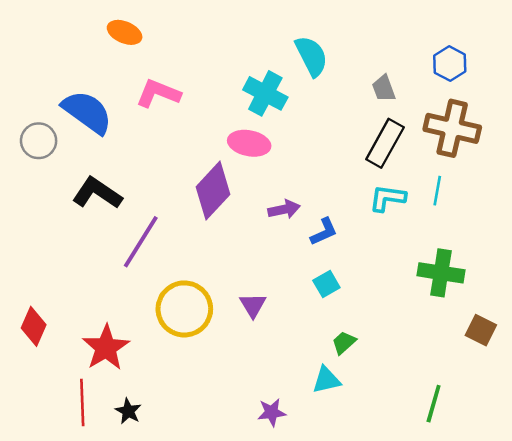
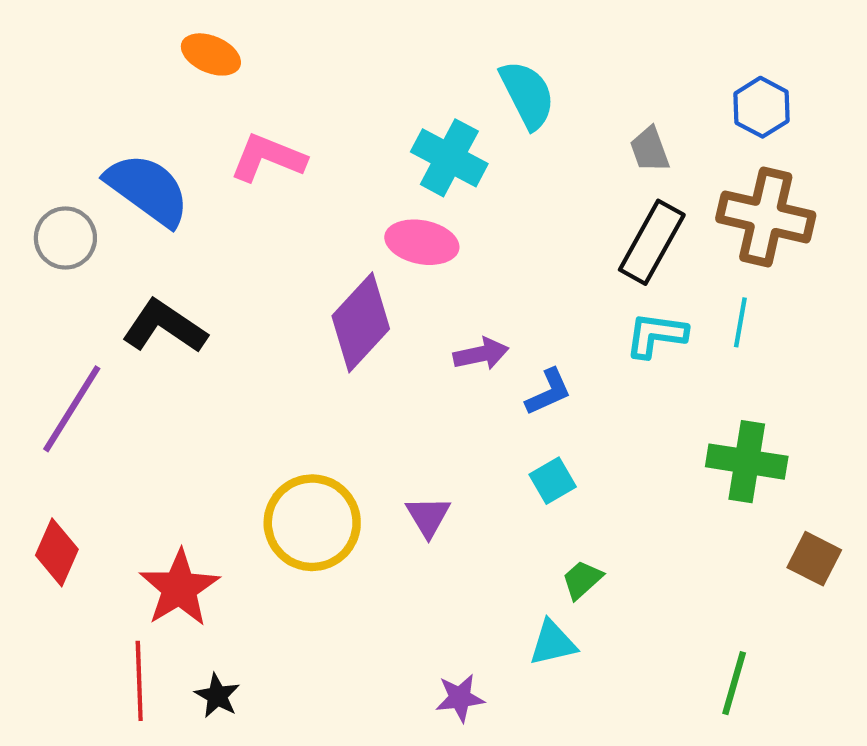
purple line: (141, 242) -> (72, 409), moved

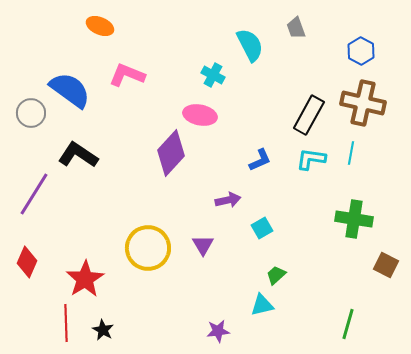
gray trapezoid: (650, 149) -> (296, 28), moved
cyan cross: (449, 158) -> (213, 75), size x0.7
purple arrow: (481, 354) -> (228, 200), moved
blue L-shape: (548, 392) -> (260, 160), moved

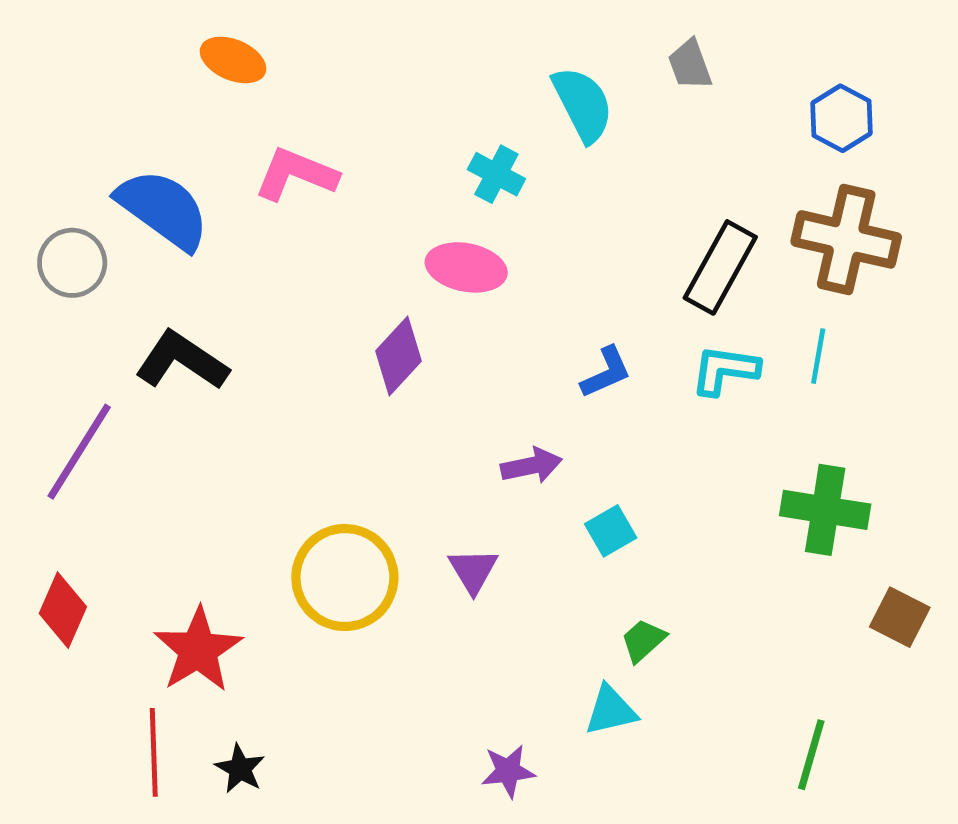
purple diamond: (171, 153) -> (399, 356), size x0.7

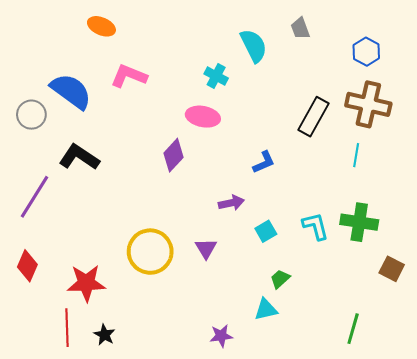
cyan L-shape: (725, 370) -> (316, 226), moved, turned 68
red star: (198, 650) -> (86, 283), turned 30

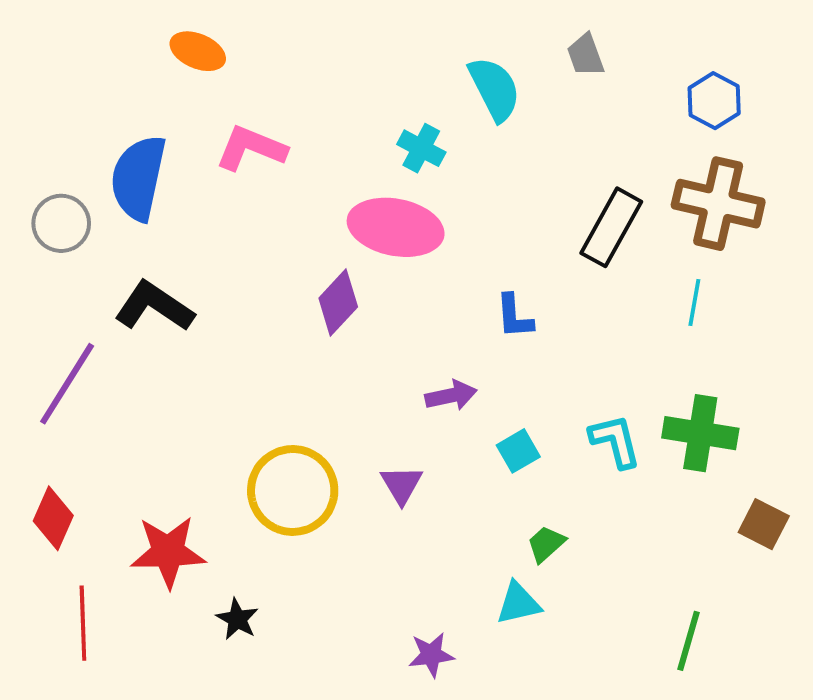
blue semicircle: (71, 91) -> (138, 178), turned -114
pink ellipse: (203, 117) -> (396, 227), size x1.4
blue L-shape: (264, 162) -> (514, 316), turned 110
red line: (67, 328) -> (83, 623), moved
black star: (104, 335) -> (237, 619), moved

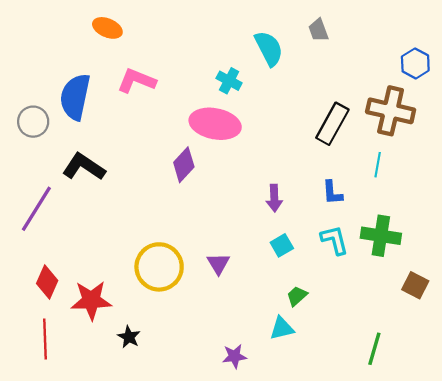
blue hexagon: (714, 101) -> (415, 63), moved
blue L-shape: (514, 316) -> (332, 193), moved
purple arrow: (451, 396) -> (274, 198), moved, turned 100
red diamond: (53, 518) -> (47, 282), moved

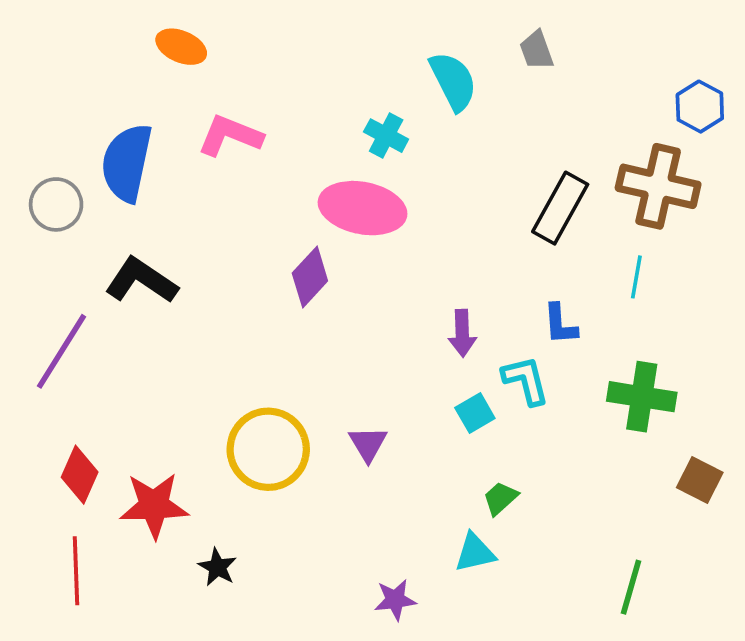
cyan L-shape: (335, 240) -> (526, 380), moved

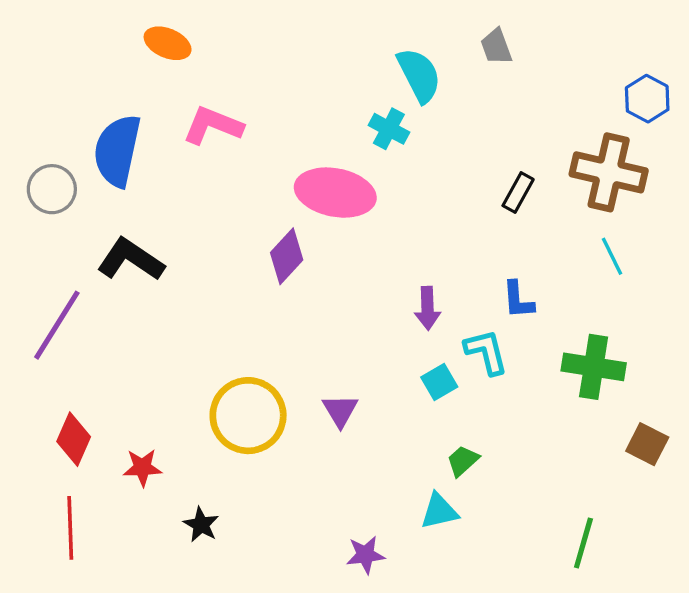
cyan cross: (386, 136) -> (389, 129), moved
black rectangle: (560, 208) -> (518, 193), size x0.6
cyan line: (636, 277) -> (612, 256), moved, turned -36
red star: (154, 505) -> (142, 468), size x0.6

